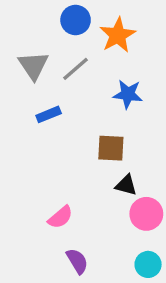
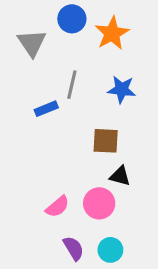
gray triangle: (33, 66) -> (32, 43), moved
gray line: (76, 69) -> (72, 85), moved, turned -36
pink circle: (146, 214) -> (99, 203), moved
cyan circle: (148, 264) -> (110, 250), moved

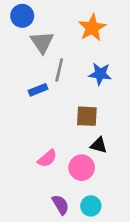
blue circle: (72, 19) -> (22, 16), moved
gray triangle: (32, 43) -> (42, 42), moved
pink semicircle: (57, 207) -> (47, 158), moved

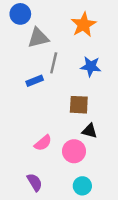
gray triangle: (42, 42) -> (38, 38), turned 50
purple semicircle: (60, 205) -> (35, 182), moved

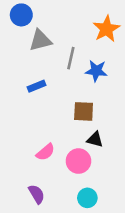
orange star: (84, 25) -> (106, 29), moved
gray line: (54, 63) -> (71, 58), moved

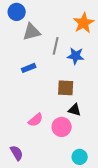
purple semicircle: (37, 194) -> (17, 153), moved
cyan circle: (87, 198) -> (80, 157), moved

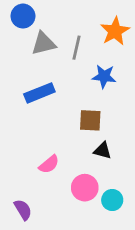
gray line: (56, 46) -> (77, 48), moved
blue rectangle: (29, 68) -> (39, 93), size x1.5
pink circle: (62, 127) -> (85, 188), moved
cyan circle: (80, 157) -> (112, 200), moved

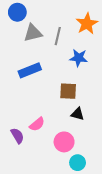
cyan circle: (112, 200) -> (78, 163), moved
purple semicircle: (23, 210) -> (17, 136), moved

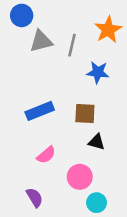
blue rectangle: (30, 70) -> (40, 111), moved
purple semicircle: (17, 136) -> (35, 197), moved

